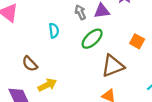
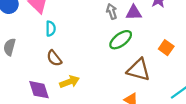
cyan semicircle: (54, 31) -> (51, 29), moved
brown triangle: (113, 66) -> (139, 70), turned 30

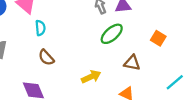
brown triangle: (139, 70) -> (132, 63), size x0.7
yellow arrow: (70, 82) -> (91, 77), moved

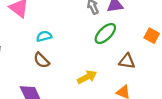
cyan semicircle: (40, 28) -> (44, 36), moved, turned -96

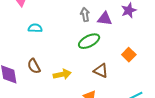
brown semicircle: (41, 60) -> (34, 66), moved

